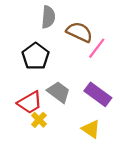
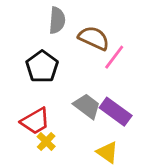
gray trapezoid: (59, 92) -> (87, 106), moved

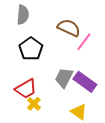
gray semicircle: (57, 20) -> (23, 15), moved
gray trapezoid: (87, 106) -> (64, 78), turned -100

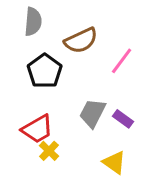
brown semicircle: (69, 28) -> (81, 41), moved, turned 130
purple rectangle: (85, 82) -> (123, 119), size x0.6

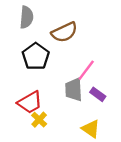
pink line: (122, 61) -> (86, 70), moved
gray trapezoid: (93, 113) -> (74, 90), turned -30

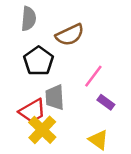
gray trapezoid: (74, 90) -> (55, 97), moved
yellow cross: (39, 120) -> (42, 130), size x1.6

